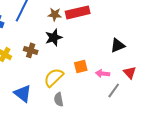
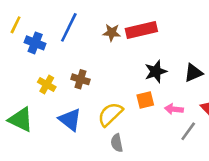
black star: (54, 37) -> (156, 72), moved
blue triangle: (23, 93) -> (70, 120), moved

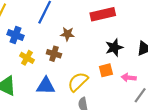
brown star: (112, 33) -> (67, 34), moved
blue cross: (35, 43) -> (16, 35), moved
blue triangle: (70, 120) -> (46, 86), turned -36

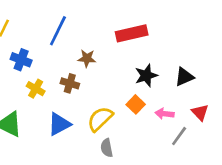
orange square: (106, 70) -> (136, 104), turned -32
blue triangle: (46, 86) -> (59, 124), turned -30

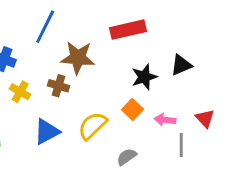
brown star: (87, 58) -> (78, 58), size x1.6
black triangle: (184, 77) -> (181, 65), moved
gray line: (179, 136) -> (181, 145), turned -36
gray semicircle: (107, 148) -> (127, 157), moved, turned 66

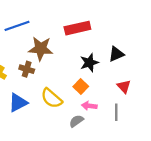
blue line: (45, 27) -> (17, 26), turned 45
red triangle: (205, 118) -> (124, 86), moved
pink arrow: (165, 120) -> (89, 106), moved
yellow semicircle: (93, 126) -> (52, 98), turned -95

